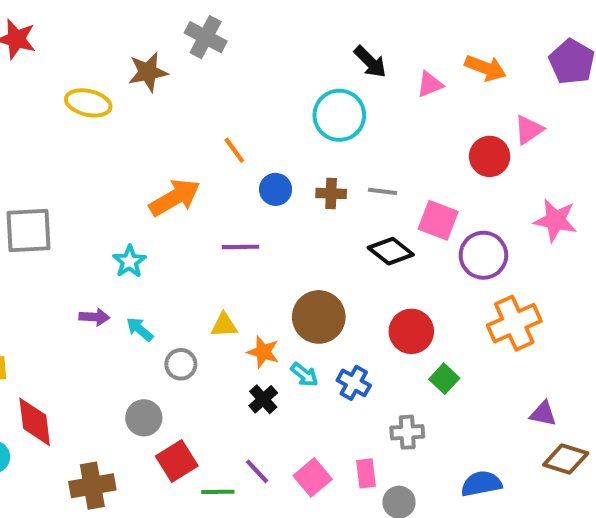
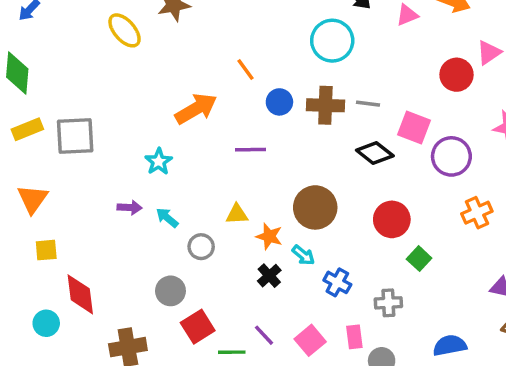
yellow ellipse: (88, 103) -> (125, 30), turned 36
brown cross: (331, 193) -> (325, 105), size x1.5
orange cross: (514, 323) -> (477, 213), size x0.7
blue cross: (354, 383) -> (337, 282), moved

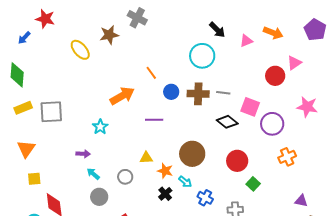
cyan arrow: (167, 218) -> (93, 174), moved
gray circle: (170, 291) -> (99, 197), moved

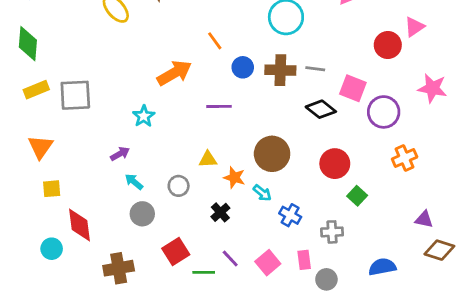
purple arrow: (83, 154) -> (120, 154), turned -32
black cross: (165, 194) -> (220, 212), moved

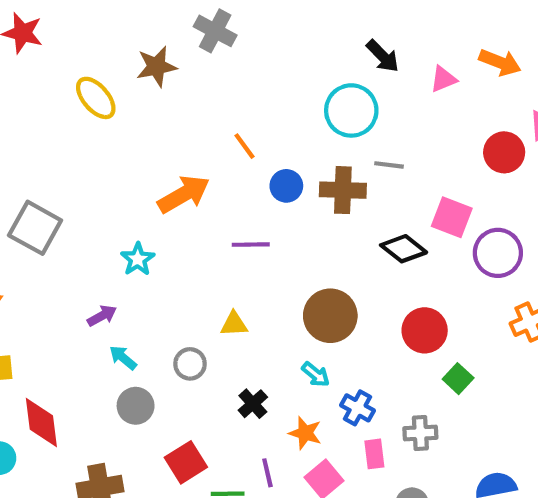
gray line: (315, 69) -> (389, 165), moved
gray square: (75, 95) -> (35, 228), turned 32
orange star: (234, 178) -> (305, 433), moved
purple line: (230, 258) -> (267, 473), turned 30
pink rectangle: (304, 260) -> (374, 454), moved

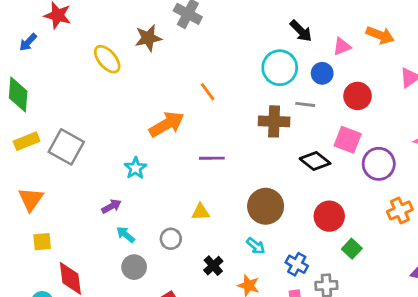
red circle: (504, 152) -> (358, 96), moved
blue circle: (286, 186) -> (322, 73), moved
blue cross: (358, 408) -> (297, 264), moved

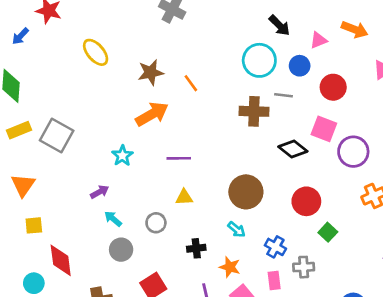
brown star: (148, 38) -> (151, 72), moved
purple line: (212, 158) -> (179, 158), moved
black cross: (213, 266) -> (196, 248), turned 36

